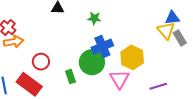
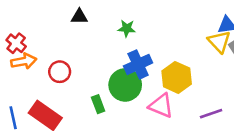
red circle: (41, 62) -> (60, 72), moved
pink triangle: (119, 79) -> (161, 106), turned -35

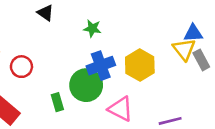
black triangle: (79, 17) -> (46, 13), turned 30
yellow hexagon: (177, 77) -> (140, 65), moved

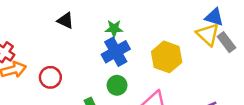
blue triangle: (193, 33) -> (214, 17), turned 30
blue cross: (101, 66) -> (116, 52), moved
green circle: (86, 85) -> (117, 85), size x0.6

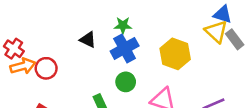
black triangle: (66, 21) -> (88, 40), moved
red circle: (50, 77) -> (46, 68), moved

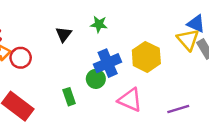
black triangle: (88, 40) -> (64, 34), turned 35
blue cross: (125, 48) -> (108, 63), moved

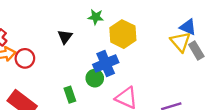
green star: (99, 24) -> (96, 17), moved
yellow hexagon: (146, 57) -> (123, 34), moved

